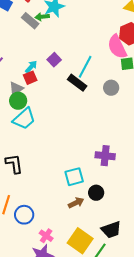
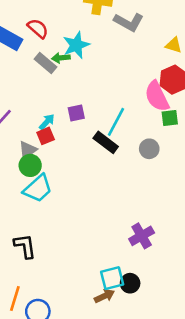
purple square: (54, 60) -> (76, 113), turned 32
purple cross: (105, 156) -> (142, 236), turned -36
cyan square: (74, 177) -> (112, 278), moved

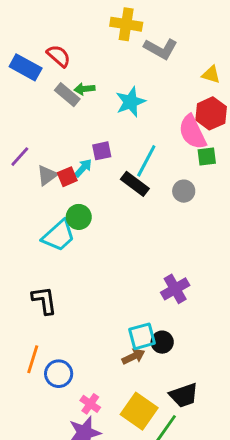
cyan star: (76, 45) -> (131, 102), moved
cyan arrow: (47, 122) -> (83, 168), moved
gray triangle: (28, 150) -> (47, 175), moved
green circle: (30, 165) -> (79, 217), moved

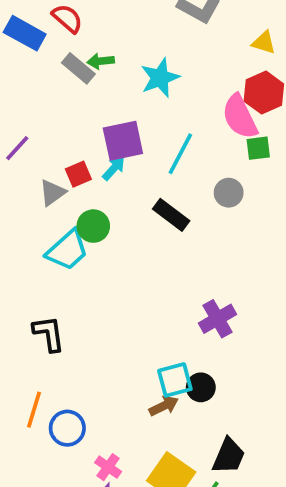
purple square: (102, 151) -> (123, 141), size x1.6
cyan arrow: (83, 168) -> (114, 169), moved
gray triangle: (47, 175) -> (52, 193), moved
black rectangle: (135, 184) -> (171, 215), moved
black trapezoid: (184, 395) -> (229, 456), turned -48

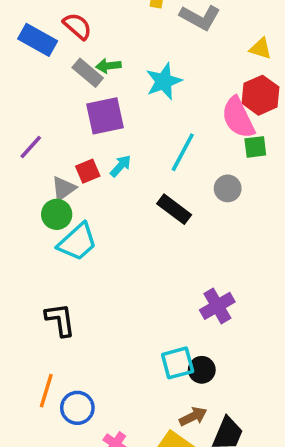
purple square: (123, 141) -> (105, 116), moved
green circle: (93, 226) -> (57, 214), moved
brown arrow: (164, 406) -> (193, 416), moved

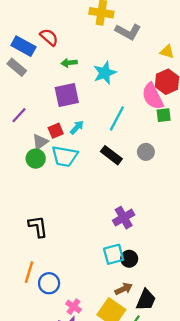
gray rectangle: (88, 73) -> (17, 67), moved
gray circle: (228, 188) -> (146, 152), moved
cyan trapezoid: (77, 242) -> (65, 156), moved, turned 52
purple cross: (217, 306) -> (124, 218), moved

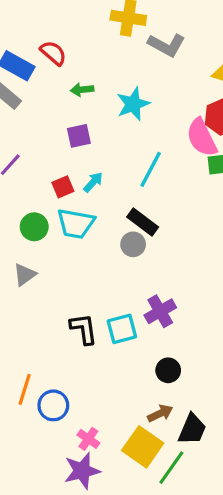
purple square: (67, 95) -> (79, 136), size x0.7
gray triangle: (40, 142) -> (25, 275), moved
gray circle: (146, 152) -> (133, 244), moved
black L-shape: (38, 226) -> (84, 329), moved
cyan square: (114, 254) -> (122, 329), moved

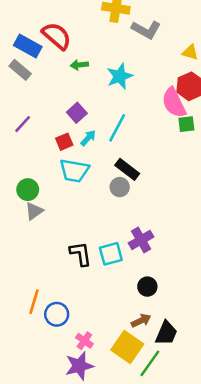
red semicircle: (53, 53) -> (57, 36), size x1.4
purple square: (79, 136) -> (77, 113), moved, turned -30
cyan line: (151, 169) -> (117, 128), moved
green circle: (34, 227) -> (28, 190), moved

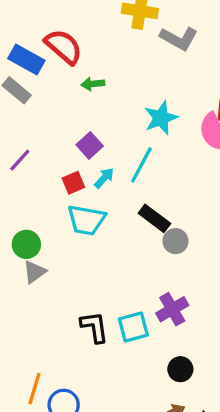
cyan star: (120, 76) -> (161, 118), moved
gray circle: (120, 187) -> (175, 241), moved

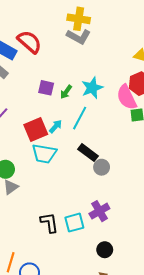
gray L-shape: (179, 38) -> (79, 37), moved
green arrow: (93, 84) -> (66, 92), moved, turned -48
purple square: (90, 145) -> (46, 88), moved, turned -35
red square: (73, 183) -> (36, 130), size x1.6

